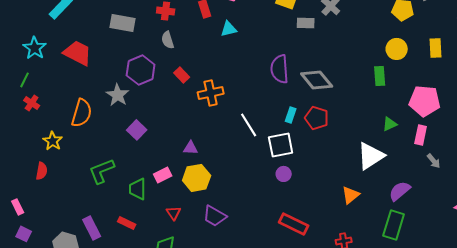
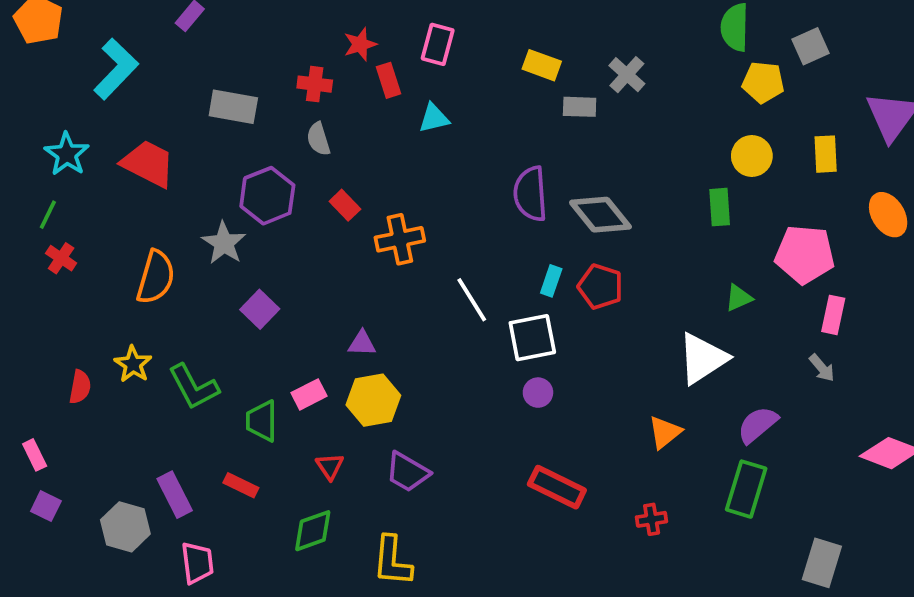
pink rectangle: (421, 135) -> (833, 315), moved
yellow star: (53, 141) -> (133, 364), moved
green L-shape: (102, 171) -> (194, 387), turned -96

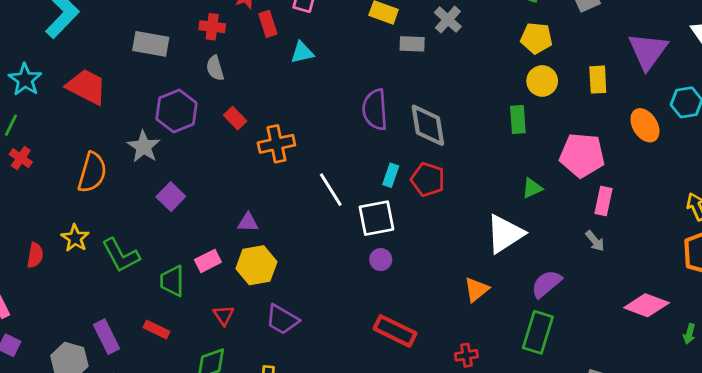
yellow pentagon: (763, 82) -> (536, 38), moved
gray diamond: (600, 215) -> (428, 125), turned 30

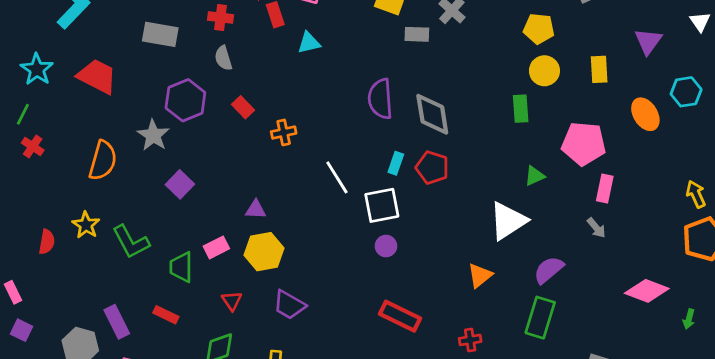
purple triangle: (648, 51) -> (648, 41), size x0.7
orange cross: (276, 144) -> (284, 132), size x0.7

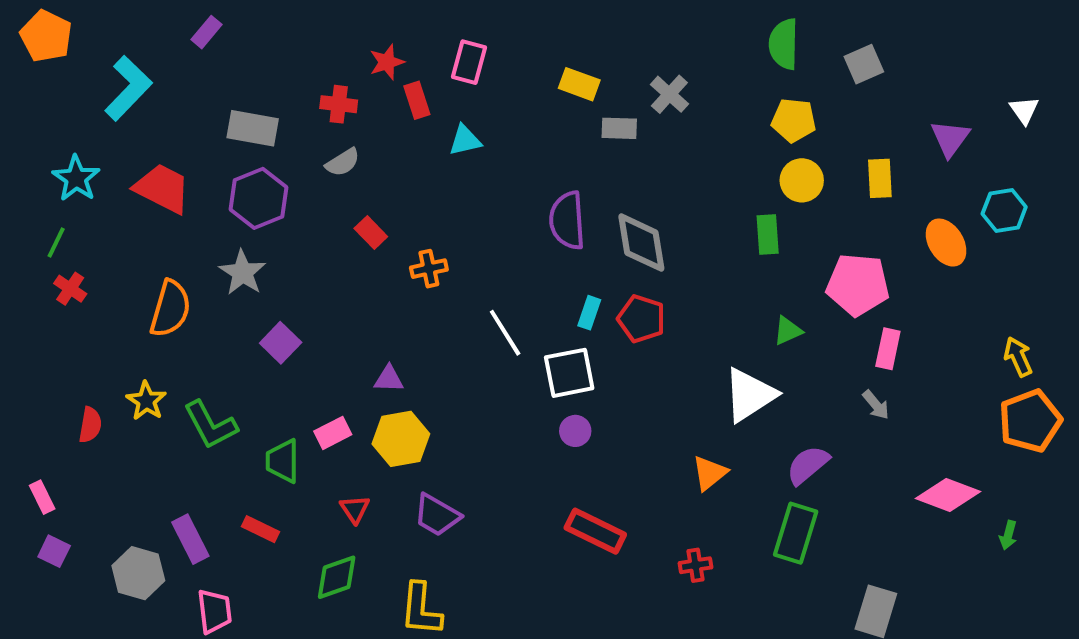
gray semicircle: (223, 58) -> (343, 162), turned -105
purple hexagon: (185, 100) -> (259, 198), moved

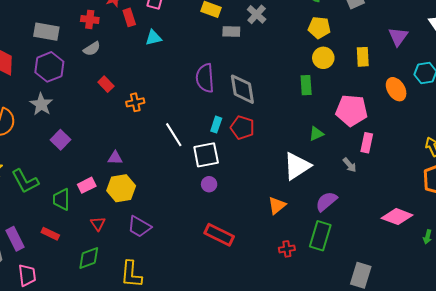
gray arrow: (876, 405) -> (350, 165), moved
red cross: (695, 565) -> (287, 249), moved

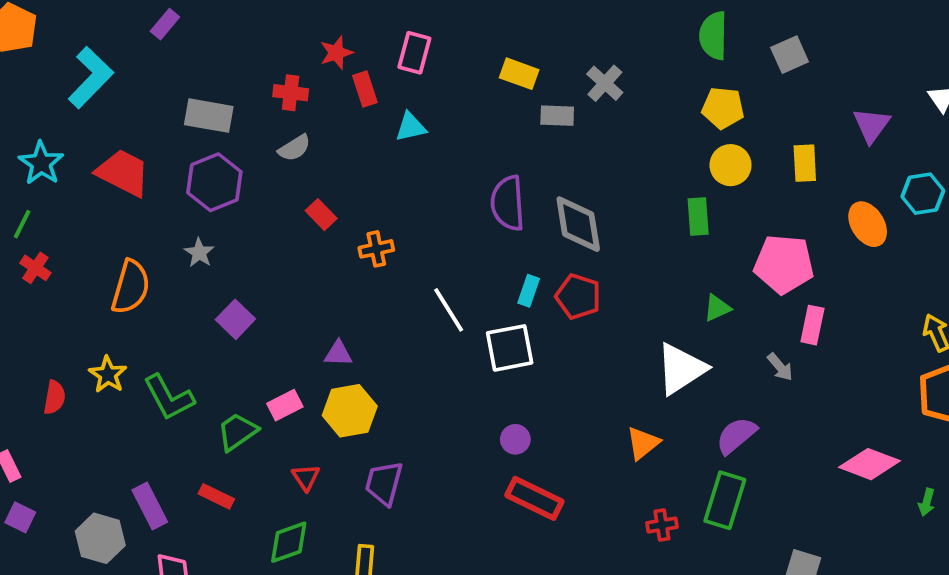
gray star: (41, 104) -> (199, 253), size x0.7
purple circle: (209, 184) -> (515, 439), moved
green trapezoid: (61, 199) -> (237, 432), turned 55
purple trapezoid: (139, 227) -> (384, 483), turned 75

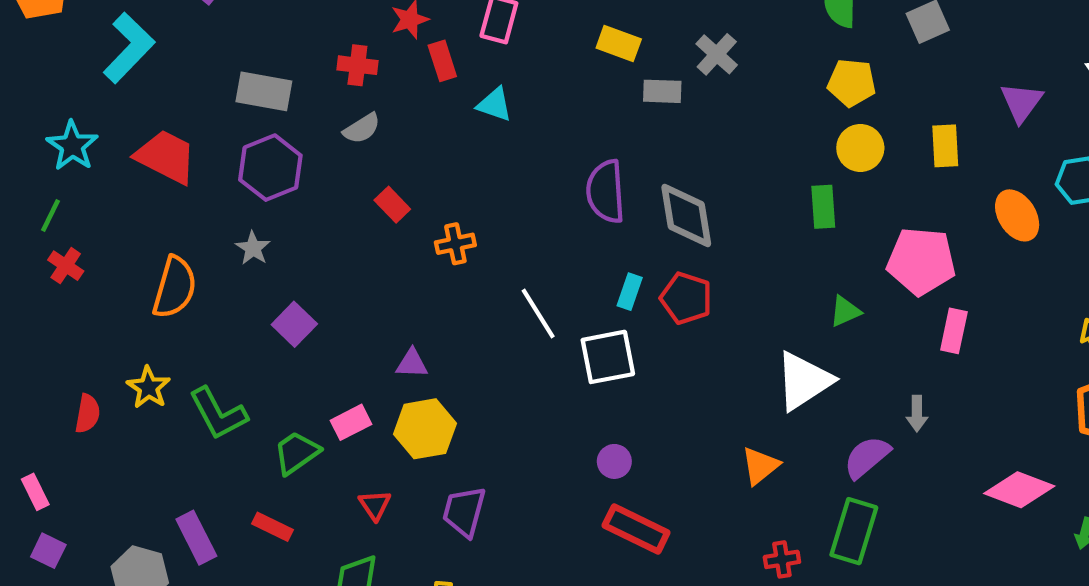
cyan triangle: (411, 127) -> (495, 104), turned 32
gray arrow: (780, 367) -> (917, 414), moved, turned 40

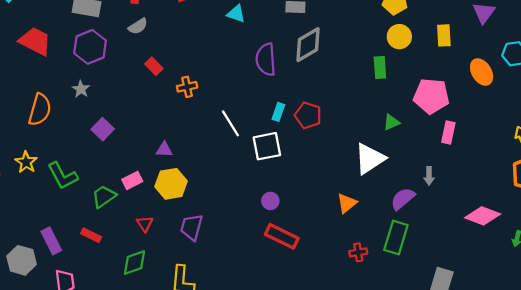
cyan triangle: (495, 104) -> (236, 14), moved
gray diamond: (686, 215) -> (308, 45), moved, turned 69

